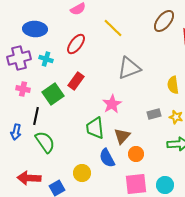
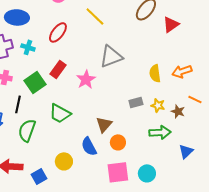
pink star: (112, 104) -> (86, 79), moved
green trapezoid: (95, 128) -> (60, 113), moved, turned -55
green semicircle: (45, 142) -> (27, 130), turned -125

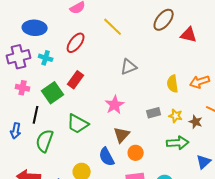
red triangle: (171, 24) -> (189, 35), turned 48
gray triangle: (111, 56) -> (129, 67), size x0.7
pink star: (86, 79) -> (115, 105), moved

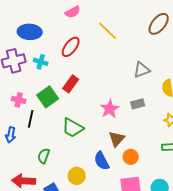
gray triangle: (129, 67) -> (142, 70), moved
pink cross: (23, 88) -> (19, 100), moved
gray rectangle: (154, 113) -> (138, 104), moved
green semicircle: (45, 141) -> (44, 156), moved, size x0.7

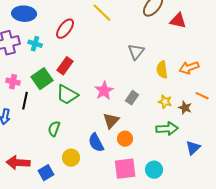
gray triangle: (142, 70) -> (136, 52), turned -30
gray rectangle: (138, 104) -> (132, 98), moved, turned -40
green trapezoid: (73, 128) -> (67, 95), moved
green semicircle: (44, 156) -> (54, 129), moved

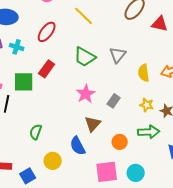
green square: (42, 79) -> (24, 82), turned 35
green trapezoid: (67, 95) -> (85, 57), moved
orange circle: (125, 139) -> (120, 142), moved

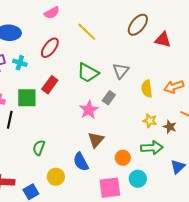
gray rectangle: (114, 101) -> (109, 98), moved
cyan circle: (136, 173) -> (138, 179), moved

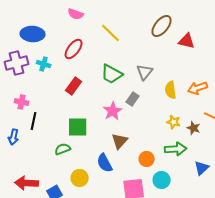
pink semicircle: (52, 13) -> (76, 14), turned 49
green square: (27, 98) -> (78, 127), moved
green semicircle: (39, 148) -> (63, 149), turned 49

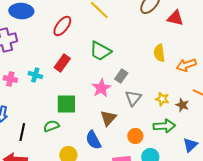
cyan cross: (44, 64) -> (35, 75), moved
gray triangle: (145, 72) -> (133, 98), moved
yellow semicircle: (171, 90) -> (159, 53), moved
black line: (34, 121) -> (22, 132), moved

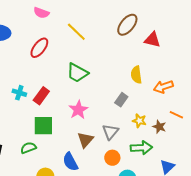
red rectangle: (62, 63) -> (41, 96), moved
cyan cross: (35, 75) -> (19, 93), moved
gray rectangle: (121, 76) -> (121, 100), moved
gray triangle: (133, 98) -> (110, 132), moved

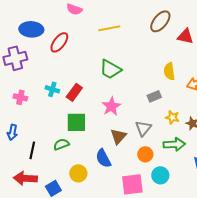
yellow line: (76, 32) -> (109, 28), turned -55
red ellipse: (39, 48) -> (59, 42), moved
gray rectangle: (121, 100) -> (154, 96), turned 32

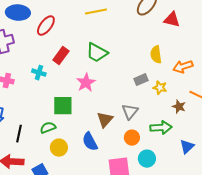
red rectangle: (74, 92) -> (61, 56), moved
pink star: (111, 106) -> (86, 83), moved
yellow star: (172, 117) -> (160, 88), moved
yellow circle: (78, 173) -> (59, 148), moved

